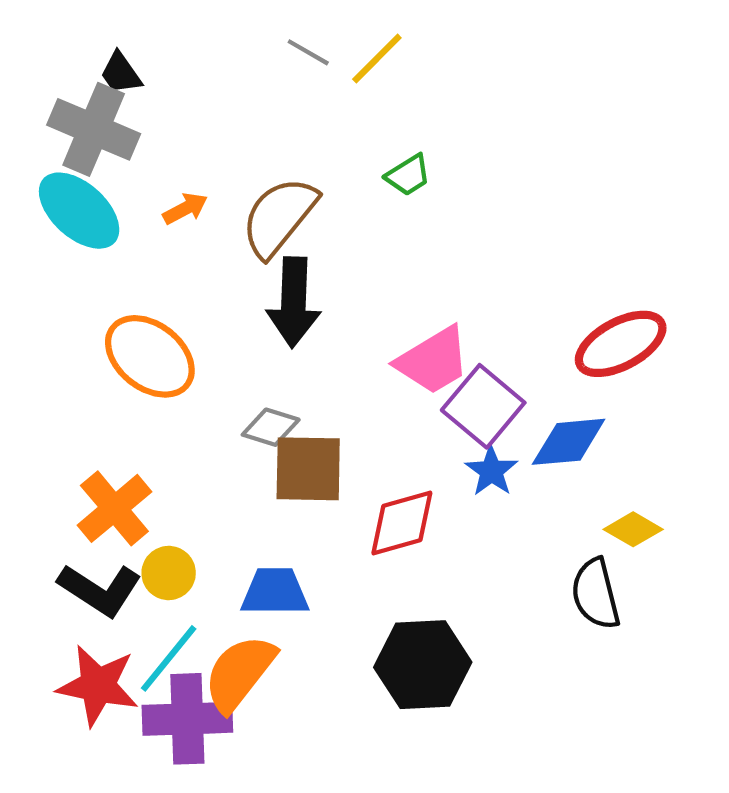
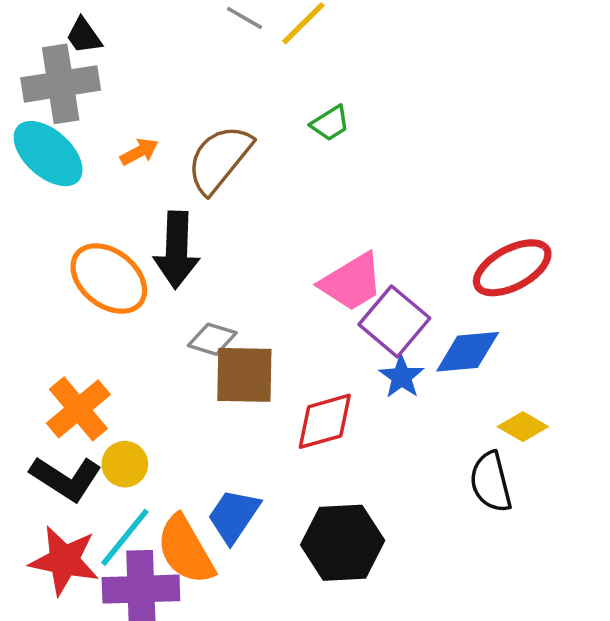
gray cross: (94, 129) -> (61, 84), turned -32
black arrow: (294, 302) -> (177, 250), moved
blue trapezoid: (275, 592) -> (234, 516), moved, turned -56
orange semicircle: (239, 673) -> (186, 550), turned -68

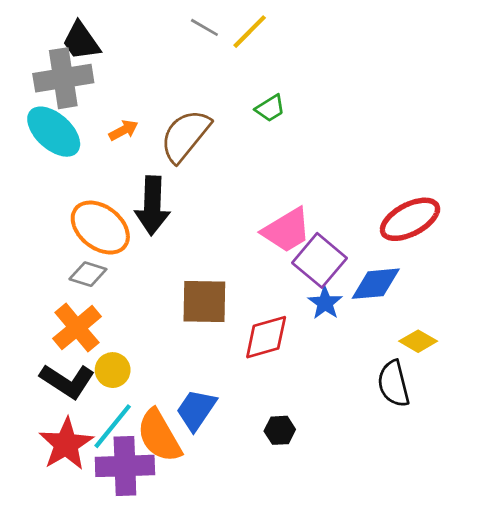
black trapezoid: (84, 36) -> (81, 41), size x1.4
gray diamond: (212, 339) -> (88, 274), moved
black hexagon: (343, 543) -> (280, 430), size x0.5
red star: (64, 561) -> (66, 444), turned 30

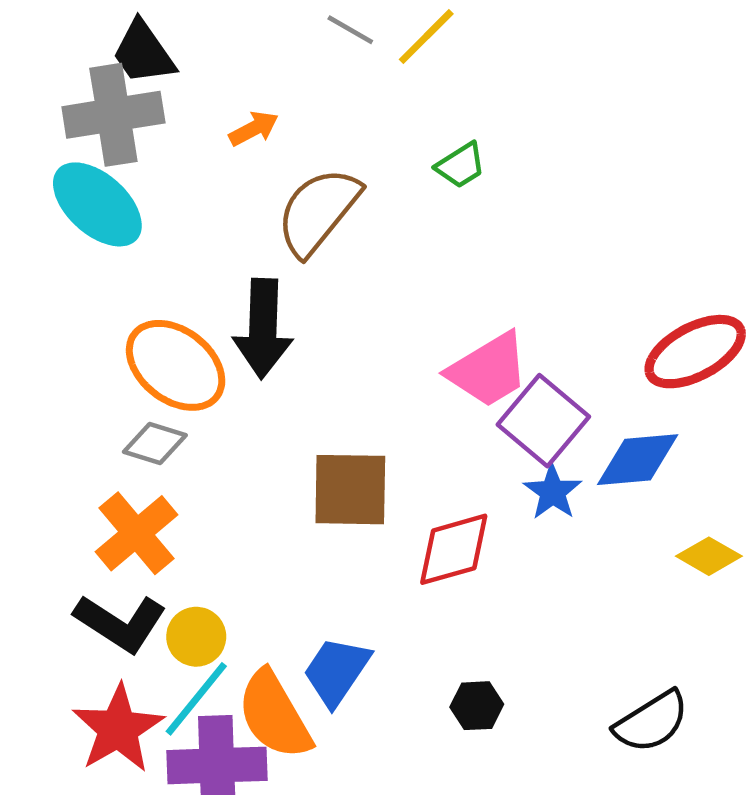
orange arrow: (124, 130) -> (254, 129), moved
yellow circle: (113, 370) -> (196, 637), moved
black semicircle: (394, 384) -> (651, 722), moved, turned -108

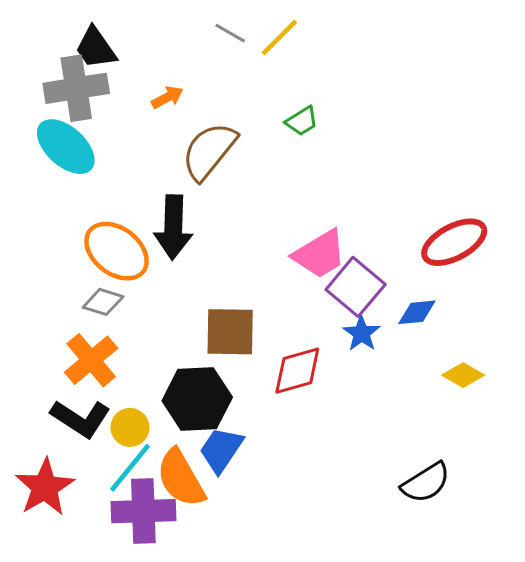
blue diamond: (638, 460) -> (417, 312), size x0.7
black hexagon: (477, 706) -> (197, 399), moved, size x2.0
red star: (118, 729) -> (45, 487), moved

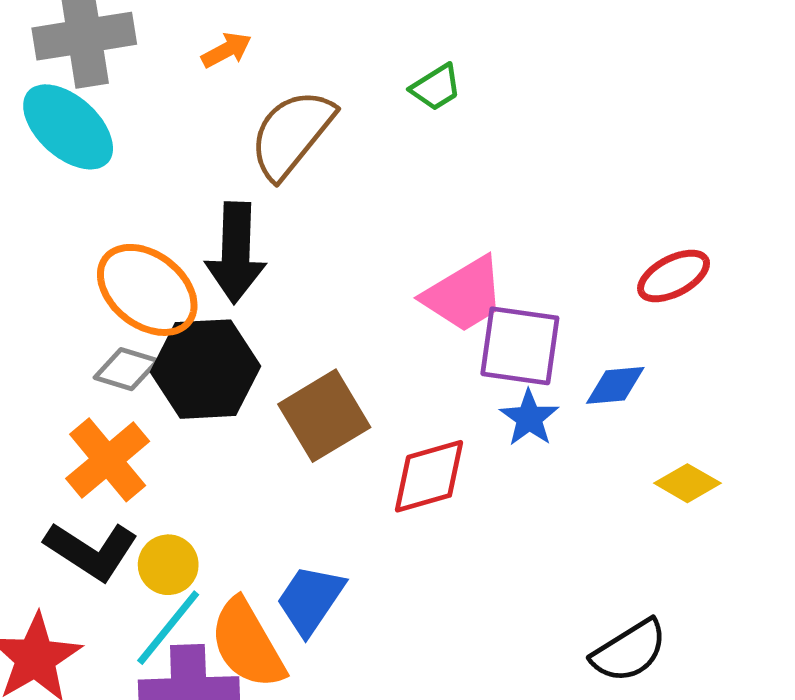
red ellipse: (454, 242) -> (674, 276), size x0.7
purple square: (356, 287) -> (520, 346), turned -32
brown square: (230, 332) -> (324, 416), turned -32
black hexagon: (197, 399) -> (205, 369), moved

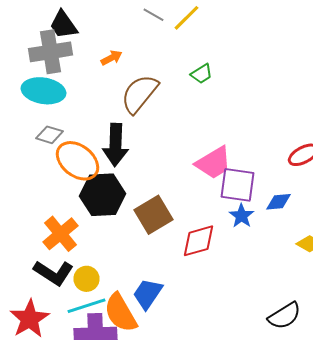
cyan ellipse: (68, 127) -> (44, 91), turned -33
gray diamond: (126, 369) -> (50, 135), moved
cyan line: (168, 628) -> (86, 306), turned 33

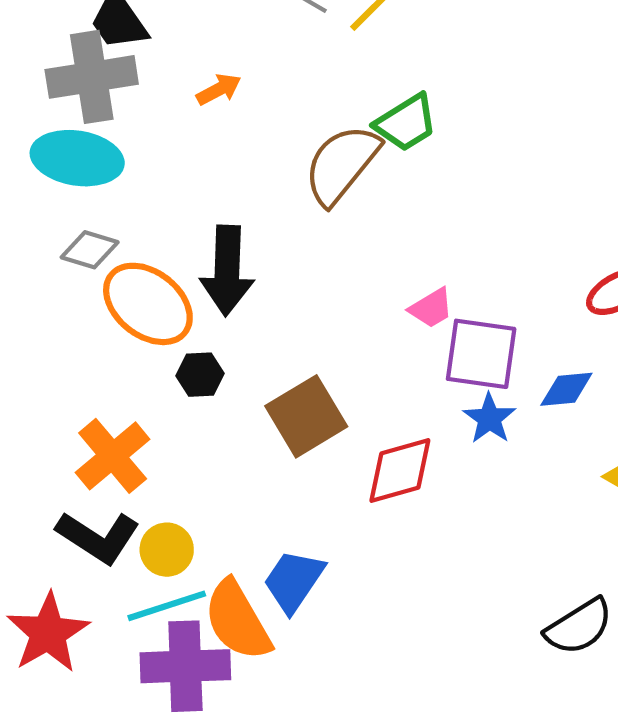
green trapezoid: (202, 74) -> (406, 123), size x1.4
brown semicircle: (140, 94) -> (342, 164), moved
pink trapezoid: (214, 163) -> (431, 308), size x0.6
black hexagon: (102, 195) -> (200, 375), size x0.5

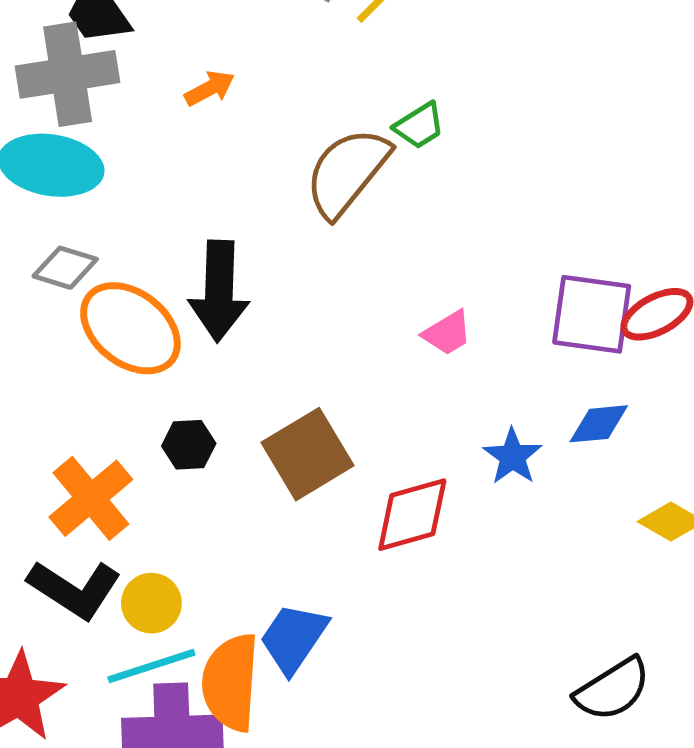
green trapezoid: (406, 123) -> (419, 126), size x0.7
purple square: (481, 354) -> (592, 314), moved
black hexagon: (200, 375) -> (189, 445), moved
orange semicircle: (237, 620) -> (231, 682), turned 34

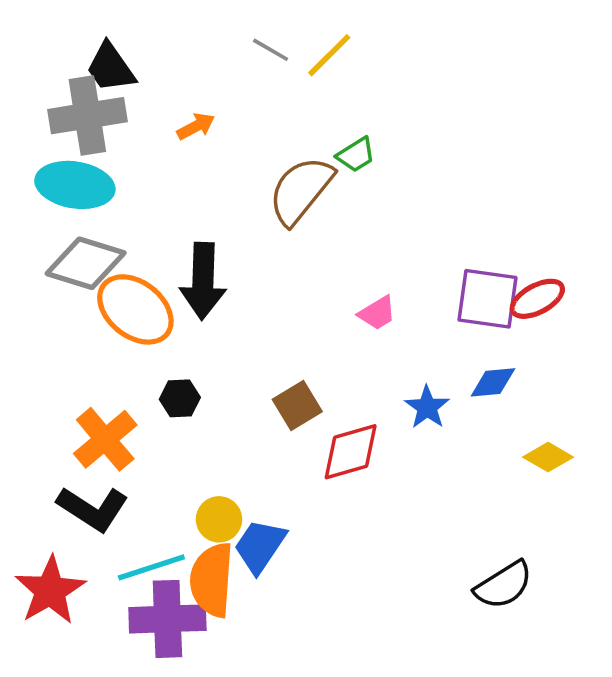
gray diamond: (65, 268) -> (86, 263), size x1.6
brown square: (307, 454) -> (297, 405), moved, size x0.7
yellow circle: (151, 603) -> (219, 519), moved

